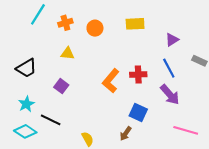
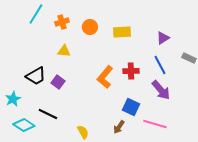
yellow rectangle: (135, 24) -> (122, 32), moved
black trapezoid: (26, 68) -> (36, 76), moved
cyan star: (26, 104) -> (13, 99), moved
pink line: (186, 130) -> (155, 124), moved

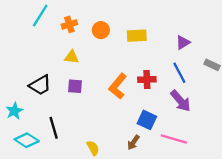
purple square: (58, 82) -> (75, 86), moved, turned -32
black line: (48, 114) -> (54, 128), turned 48

